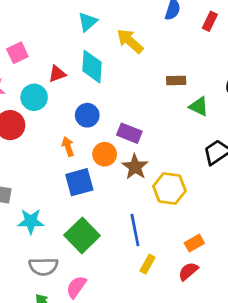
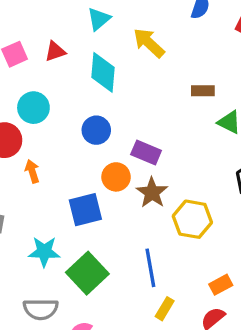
red triangle: (57, 74) -> (55, 51), moved
orange arrow: (68, 147) -> (32, 171), moved
cyan star: (31, 221) -> (44, 252), moved

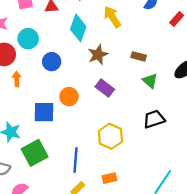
blue circle: (96, 130) -> (52, 62), moved
purple rectangle: (146, 152) -> (105, 88), moved
brown star: (152, 193) -> (98, 55), moved
orange rectangle: (221, 285) -> (109, 178), moved

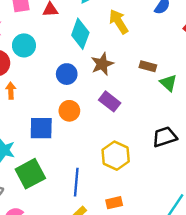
blue circle: (52, 62) -> (67, 74), moved
green triangle: (150, 81) -> (168, 83), moved

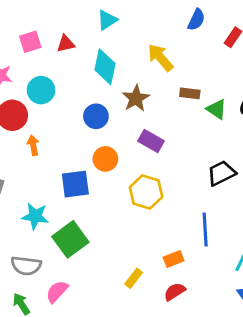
yellow arrow: (119, 22) -> (160, 58), moved
yellow hexagon: (116, 156) -> (146, 192), moved
blue line: (76, 182) -> (205, 230), moved

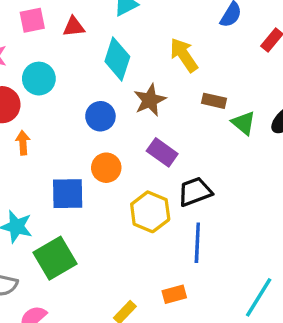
black trapezoid: (221, 173) -> (195, 192), moved
blue line: (205, 230) -> (197, 243), moved

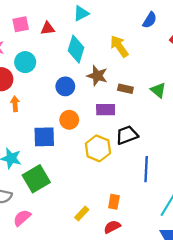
brown star: (150, 100) -> (97, 76), turned -30
brown rectangle: (214, 101) -> (125, 89), moved
purple rectangle: (162, 152) -> (106, 110), turned -36
blue line: (197, 243) -> (146, 169), moved
orange rectangle: (174, 294) -> (114, 202), turned -64

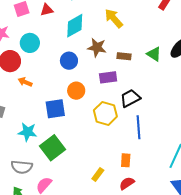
cyan diamond: (76, 49) -> (75, 26), turned 50
orange arrow: (15, 104) -> (25, 82), turned -56
blue line: (146, 169) -> (138, 127), moved

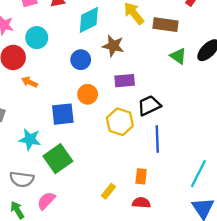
brown rectangle: (124, 56) -> (166, 25), moved, size x1.5
red semicircle: (127, 183) -> (141, 203), turned 35

